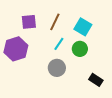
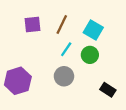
purple hexagon: (16, 49) -> (18, 81), moved

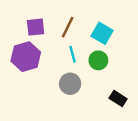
cyan line: (66, 49) -> (73, 54), turned -49
purple hexagon: (18, 81) -> (26, 57), moved

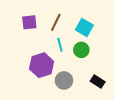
purple hexagon: (26, 57) -> (42, 65), moved
gray circle: (70, 84) -> (64, 80), moved

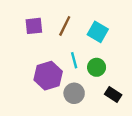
cyan line: (60, 45) -> (74, 60), moved
green circle: (81, 50) -> (97, 67), moved

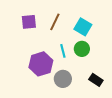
green circle: (97, 67) -> (82, 49), moved

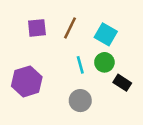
purple hexagon: (41, 64) -> (27, 81), moved
black rectangle: (96, 80) -> (122, 83), moved

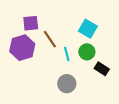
brown line: (70, 28) -> (50, 39), moved, turned -60
purple hexagon: (27, 81) -> (22, 48), moved

